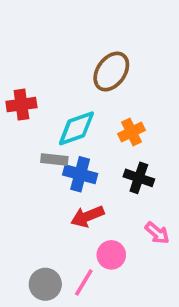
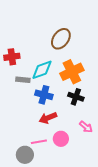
orange cross: (131, 132) -> (72, 72), size x1.6
gray rectangle: (54, 160) -> (23, 80), moved
pink line: (84, 282) -> (39, 142), moved, turned 49

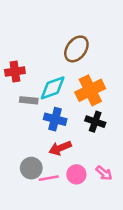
pink arrow: (86, 127) -> (104, 173), moved
gray circle: (25, 155) -> (31, 168), moved

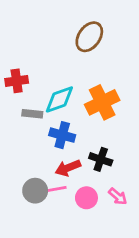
brown ellipse: (76, 49) -> (89, 37), moved
black cross: (95, 122) -> (101, 159), moved
pink line: (49, 178) -> (55, 189), moved

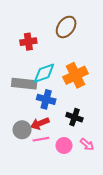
red cross: (17, 81) -> (28, 42), moved
gray rectangle: (32, 114) -> (24, 84), size x1.6
red arrow: (68, 168) -> (40, 123), moved
gray circle: (35, 191) -> (22, 130), moved

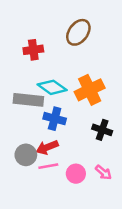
cyan diamond: (44, 73) -> (52, 87), turned 55
black cross: (74, 117) -> (102, 130), moved

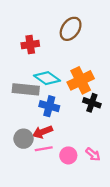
black cross: (102, 130) -> (92, 103), moved

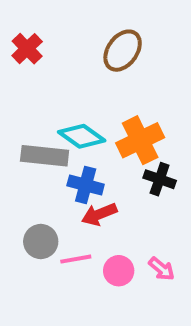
red cross: (30, 45) -> (27, 49), moved, turned -36
red arrow: (43, 132) -> (99, 214), moved

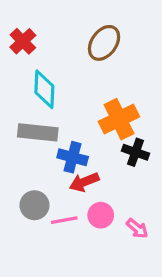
cyan diamond: (82, 136) -> (44, 89), moved, turned 57
pink circle: (119, 271) -> (101, 215), moved

